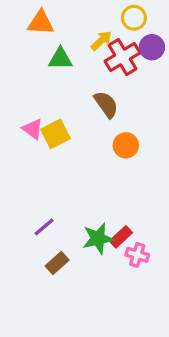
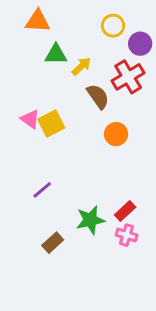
yellow circle: (134, 18) -> (113, 26), moved
yellow arrow: (101, 41) -> (81, 66), moved
red cross: (122, 57) -> (128, 77), moved
purple line: (44, 227) -> (42, 190), moved
red rectangle: (121, 237) -> (125, 211), moved

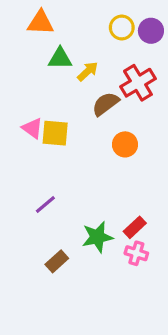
purple circle: (140, 44) -> (151, 31), moved
brown semicircle: (98, 96) -> (106, 104), turned -92
yellow square: (51, 124) -> (55, 133), turned 32

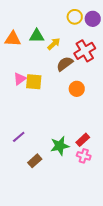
orange triangle: (41, 23) -> (13, 39), moved
pink triangle: (32, 128) -> (20, 79), turned 48
purple line: (45, 205) -> (19, 137), moved

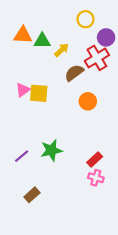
purple circle: (93, 19) -> (106, 37), moved
orange triangle: (13, 39) -> (23, 35), moved
green star: (60, 146) -> (51, 150), moved
brown rectangle: (35, 161) -> (32, 195), moved

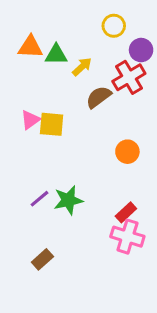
orange circle: (88, 101) -> (127, 152), moved
purple line: (22, 156) -> (39, 199), moved
pink cross: (96, 178) -> (127, 237), size x1.5

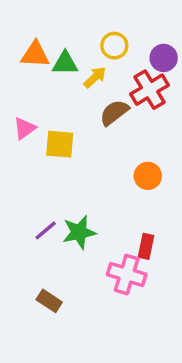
yellow circle: (114, 26) -> (114, 46), moved
pink triangle: (30, 120) -> (25, 128), moved
red rectangle: (126, 212) -> (146, 246), turned -35
pink cross: (127, 237) -> (127, 274), moved
brown rectangle: (42, 259) -> (49, 301), turned 75

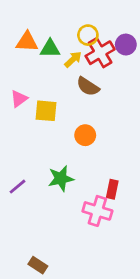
red cross: (150, 90) -> (100, 53), moved
brown semicircle: (114, 113) -> (88, 86), turned -110
orange circle: (148, 176) -> (85, 135), moved
purple line: (46, 230) -> (18, 187), moved
brown rectangle: (49, 301) -> (38, 265), moved

